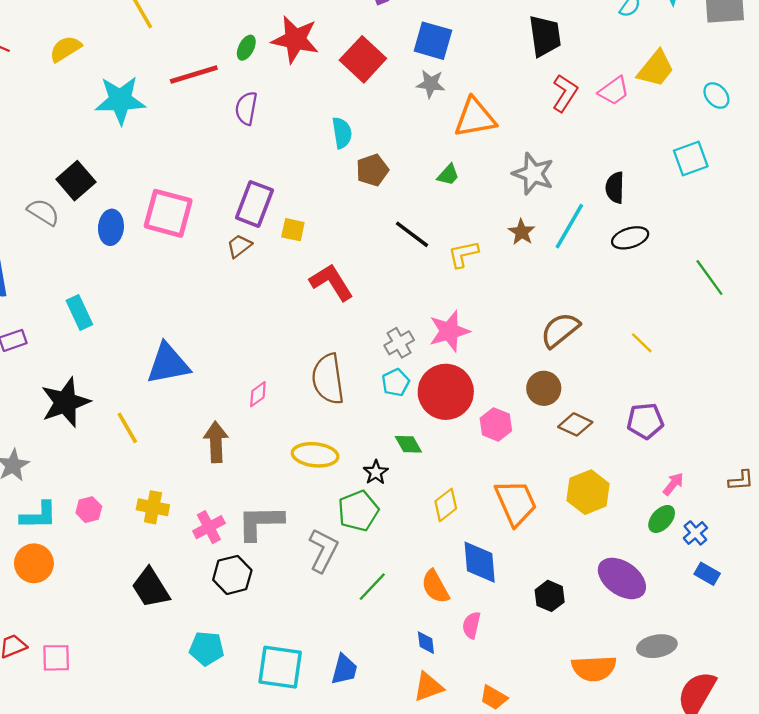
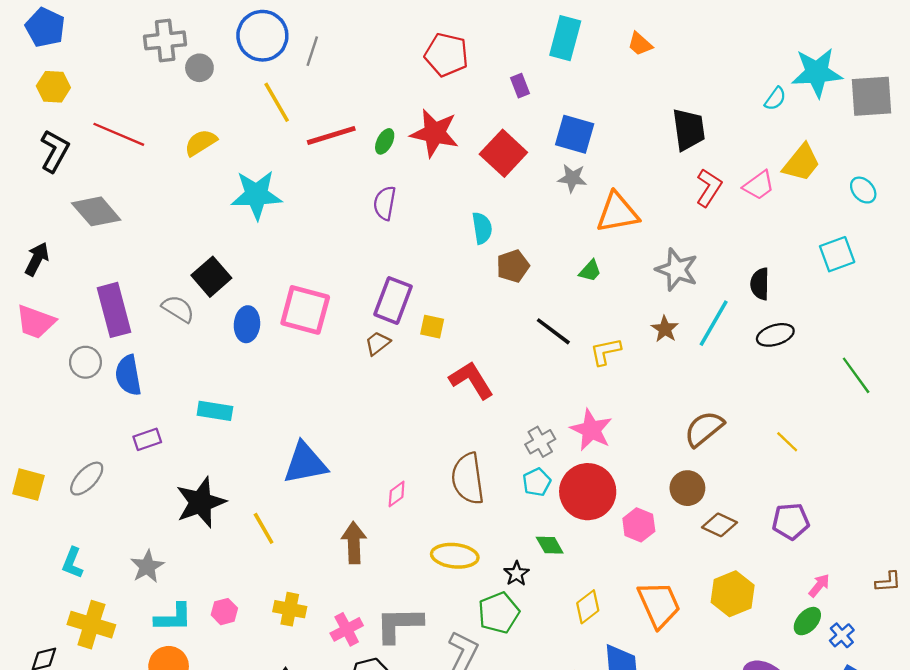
red line: (194, 74) -> (331, 135), moved
cyan rectangle: (79, 312) -> (215, 411), turned -56
pink star: (449, 331) -> (591, 430), turned -30

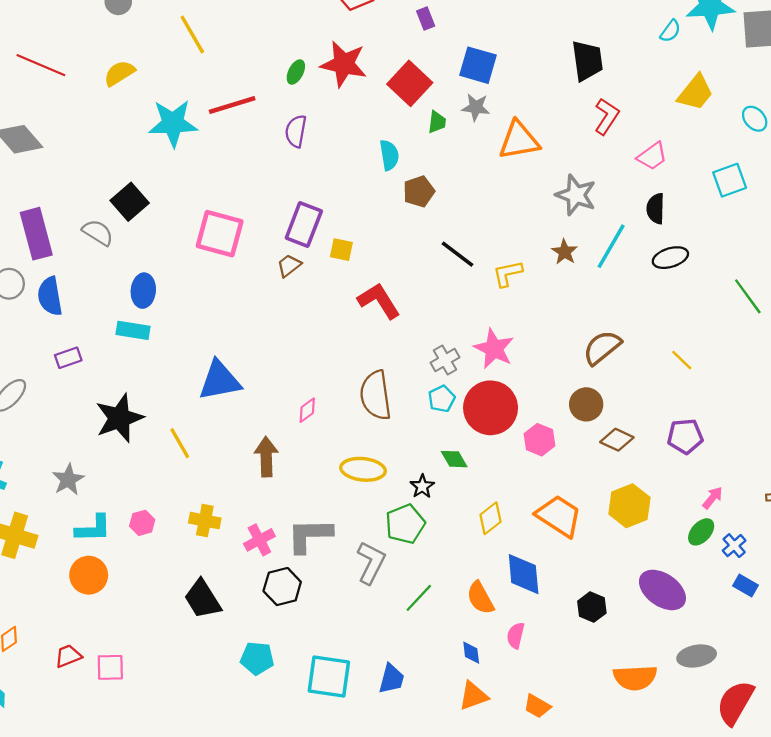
red line: (331, 135) -> (232, 105), moved
pink trapezoid: (759, 185) -> (652, 156), moved
green trapezoid: (590, 271) -> (437, 122), moved, turned -35
blue ellipse: (247, 324) -> (143, 291), moved
orange trapezoid: (659, 604) -> (559, 516), turned -33

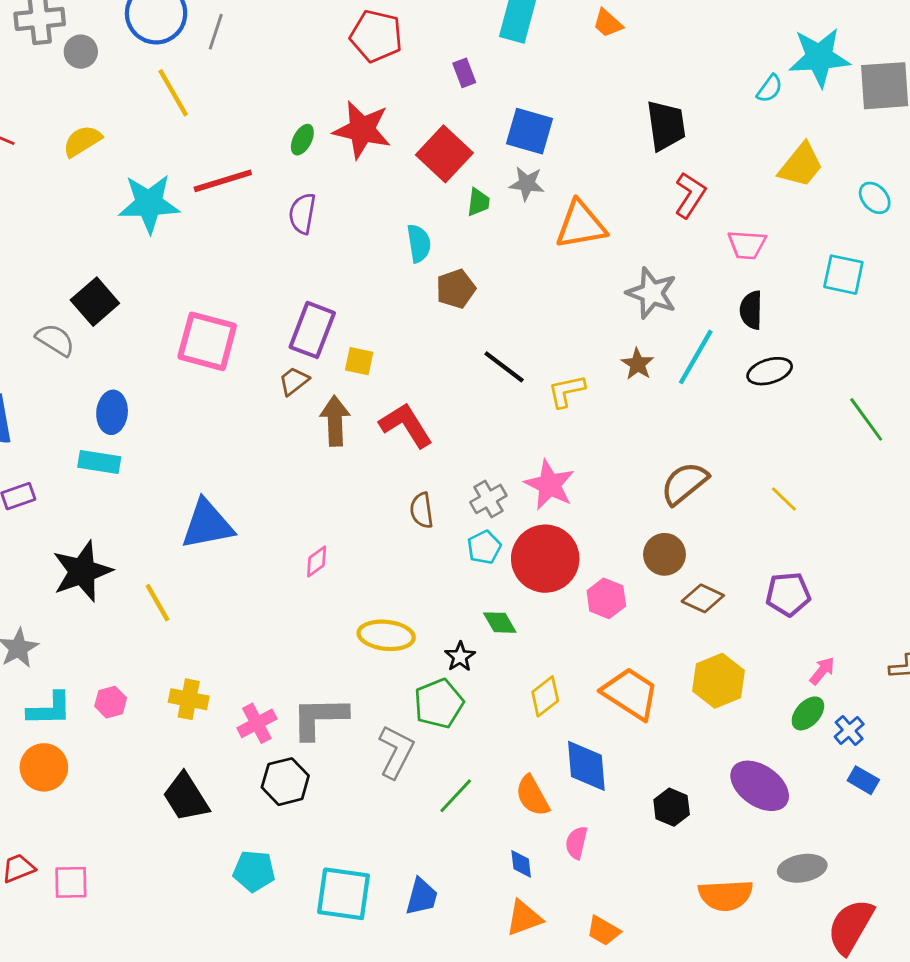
pink trapezoid: (652, 156) -> (747, 245), turned 40
cyan square: (730, 180) -> (843, 275), turned 32
brown semicircle: (376, 395) -> (422, 510), moved, size x0.6
brown arrow: (266, 457) -> (335, 421), moved

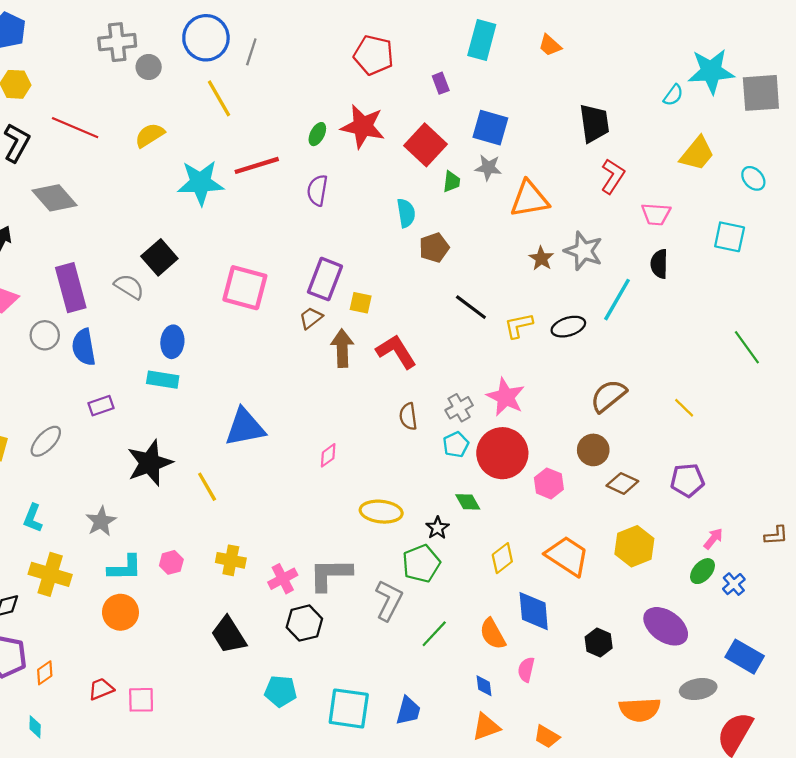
brown star: (638, 364) -> (541, 258), moved
black ellipse: (770, 371) -> (568, 327), moved
blue rectangle: (863, 780) -> (745, 657), moved, size x1.6

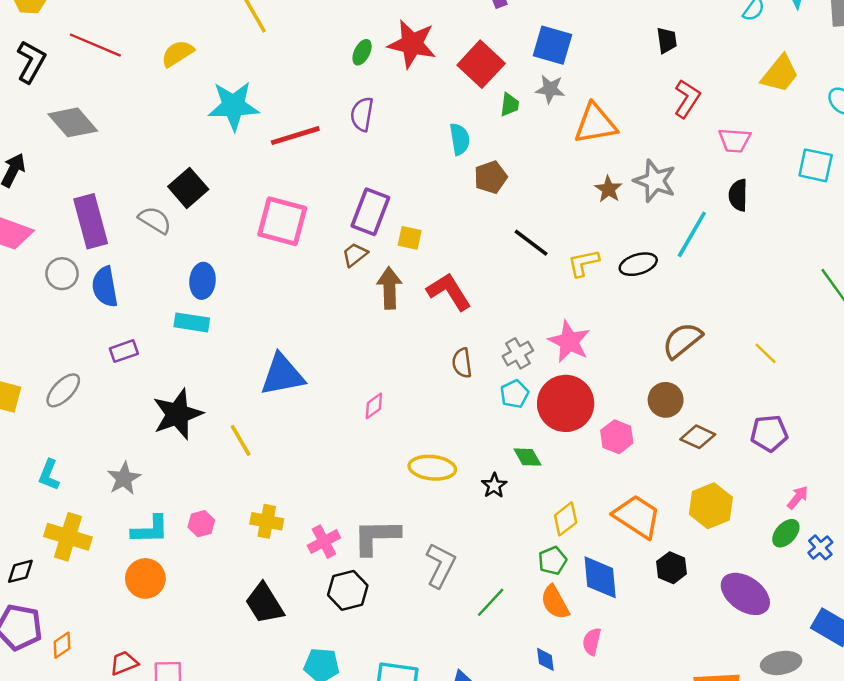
black trapezoid: (594, 123) -> (667, 40), size x0.6
red line: (257, 165) -> (295, 136), moved
green pentagon: (421, 564) -> (552, 561), moved, size x0.7
black hexagon: (599, 643) -> (672, 568), moved

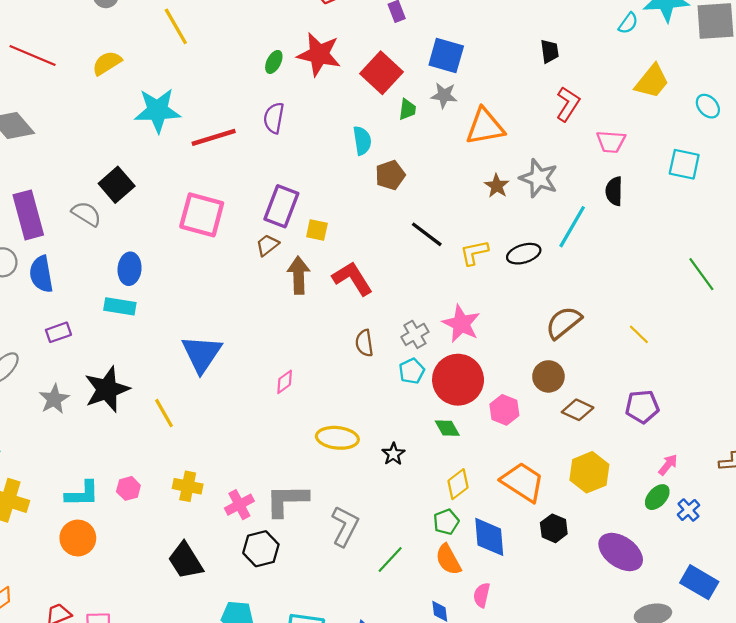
blue triangle: (282, 375) -> (202, 354), turned -45
green diamond: (527, 457) -> (447, 428), moved
gray star: (124, 478) -> (54, 399), moved

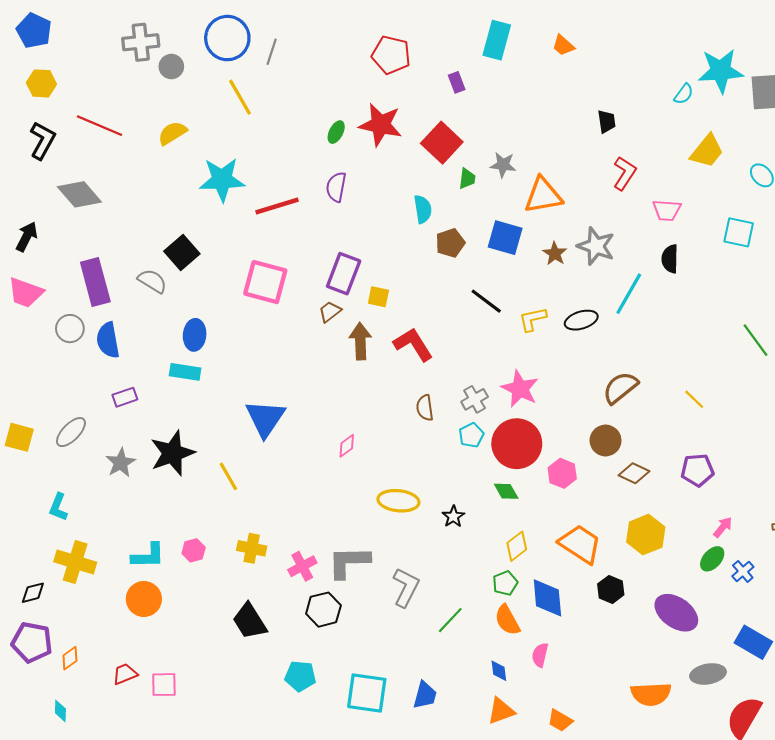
blue square: (446, 55) -> (505, 238), moved

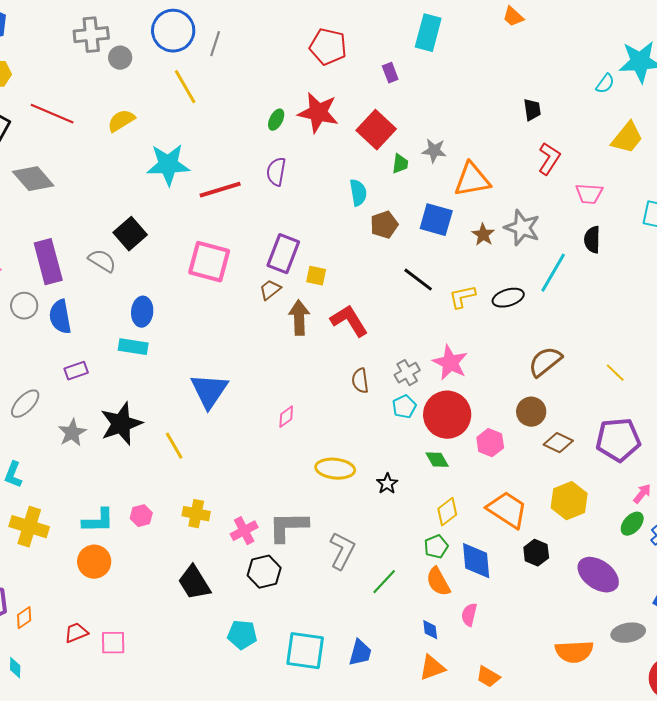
orange trapezoid: (563, 45) -> (513, 17), moved
purple pentagon: (697, 470) -> (618, 440), size x1.4

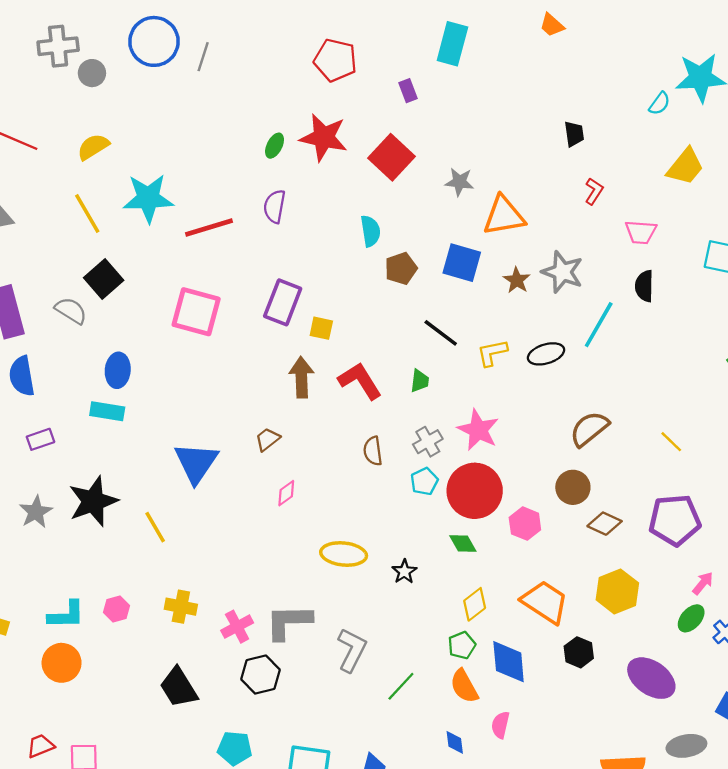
yellow line: (185, 87) -> (87, 213), moved
red L-shape: (549, 159) -> (594, 191), size x0.7
green trapezoid: (400, 164) -> (420, 381), moved
brown trapezoid: (270, 290) -> (268, 439), moved

